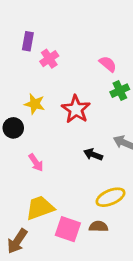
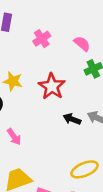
pink cross: (49, 59) -> (42, 39), moved
black arrow: (93, 155) -> (72, 119), moved

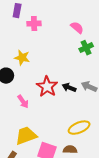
pink cross: (42, 39) -> (34, 24), moved, turned 32
red star: (52, 86) -> (47, 87), moved

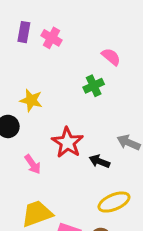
pink cross: (34, 24) -> (51, 38), moved, turned 32
green cross: (86, 48) -> (94, 86), moved
black arrow: (69, 88) -> (99, 161), moved

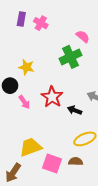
green cross: (94, 86) -> (70, 57), size x1.5
pink arrow: (33, 164) -> (24, 102), moved

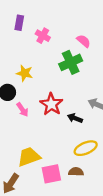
pink cross: (41, 23) -> (43, 36), moved
pink square: (52, 164) -> (51, 174), turned -30

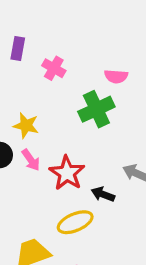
pink semicircle: (84, 41) -> (116, 76), turned 144
pink arrow: (22, 110) -> (31, 160), moved
yellow ellipse: (86, 148) -> (75, 222), moved

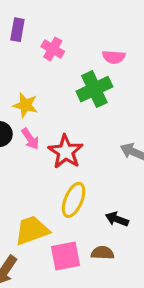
black arrow: (103, 194) -> (117, 219), moved
yellow ellipse: (75, 222) -> (74, 200), turned -44

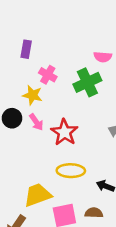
purple rectangle: (17, 30) -> (26, 49), moved
pink cross: (53, 49) -> (48, 75), moved
yellow ellipse: (74, 200) -> (71, 171), turned 68

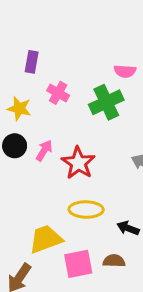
yellow star: (32, 95) -> (19, 108), moved
pink arrow: (36, 122) -> (44, 150), turned -114

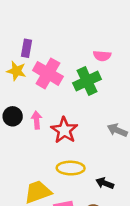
pink cross: (58, 93) -> (48, 73), size x1.6
yellow star: (19, 108) -> (16, 71), moved
pink arrow: (44, 150) -> (37, 120), turned -36

